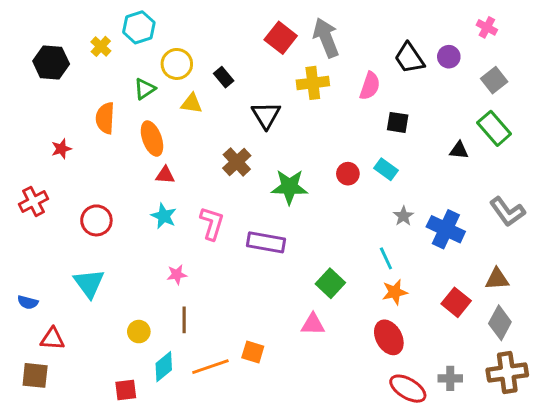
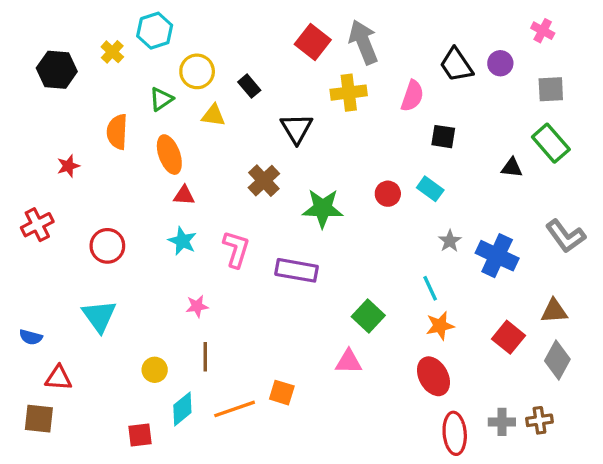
gray square: (494, 80) -> (551, 89), turned 35
brown cross: (507, 372) -> (539, 420), moved, size x0.6
red ellipse: (408, 389) -> (455, 433), turned 54

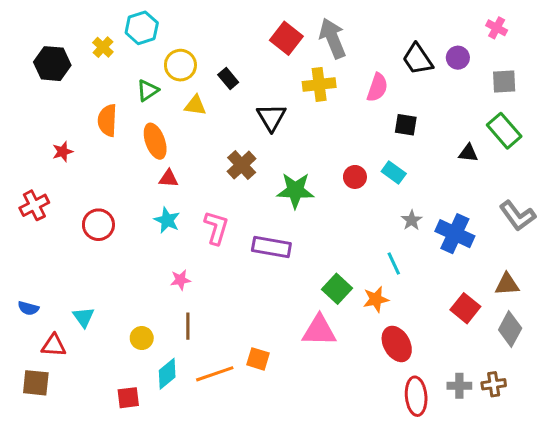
cyan triangle: (99, 316) -> (84, 317), moved, size x0.7
orange star: (440, 326) -> (376, 299), moved
pink triangle: (349, 362) -> (319, 331), size x1.4

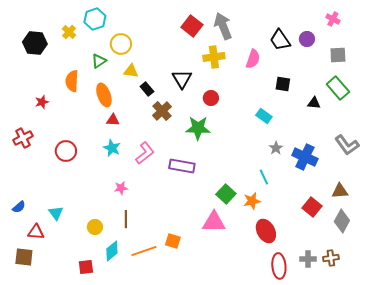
black rectangle: (228, 79) -> (147, 89), moved
black square: (406, 125) -> (283, 84), moved
red circle: (355, 177) -> (211, 98), moved
pink L-shape: (216, 228) -> (145, 153), turned 35
blue semicircle: (28, 308) -> (19, 207), turned -56

